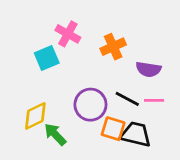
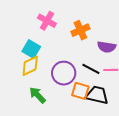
cyan square: (47, 58) -> (31, 49), moved, turned -36
yellow diamond: (35, 116) -> (30, 66), moved

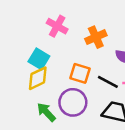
purple circle: (64, 73) -> (73, 102), moved
orange square: (80, 91) -> (80, 73), moved

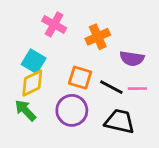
green arrow: (46, 112) -> (25, 110), moved

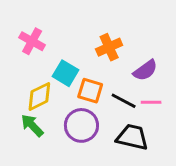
pink cross: (54, 24) -> (32, 41), moved
purple semicircle: (132, 59) -> (145, 70), turned -45
cyan square: (34, 61) -> (65, 73), moved

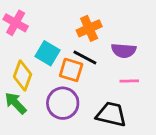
purple semicircle: (145, 70) -> (124, 51), turned 40
yellow diamond: (39, 96) -> (23, 75), turned -44
black line: (124, 101) -> (85, 57), moved

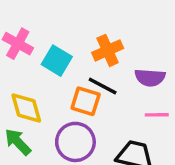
cyan square: (47, 53) -> (57, 61), moved
yellow diamond: (23, 75) -> (26, 108), turned -36

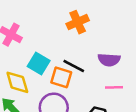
orange cross: (108, 50) -> (78, 22), moved
cyan square: (57, 61) -> (39, 63), moved

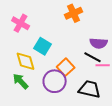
black line: (74, 66) -> (93, 57), moved
orange square: (61, 77) -> (66, 67), moved, turned 30

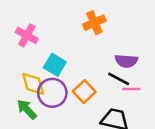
purple circle: (55, 81) -> (52, 93), moved

